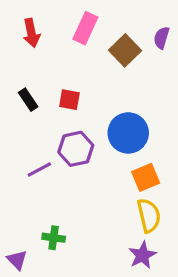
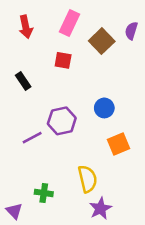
red square: (69, 100) -> (63, 60), moved
blue circle: (128, 133) -> (104, 108), size x0.6
yellow semicircle: (149, 215) -> (88, 179), moved
purple star: (142, 255) -> (100, 208), moved

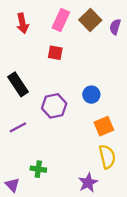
brown square: (102, 41) -> (90, 20), moved
black rectangle: (23, 81) -> (18, 84), moved, size x1.5
purple line: (32, 138) -> (18, 127), moved
yellow semicircle: (88, 179) -> (107, 157), moved

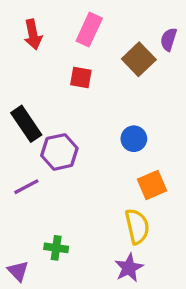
brown square: (90, 20) -> (139, 59), moved
purple hexagon: (54, 106) -> (59, 152), moved
yellow semicircle: (107, 157) -> (137, 226), moved

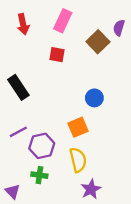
purple hexagon: (59, 152) -> (42, 146), moved
orange square: (152, 185) -> (78, 127), moved
yellow semicircle: (137, 226) -> (78, 160), moved

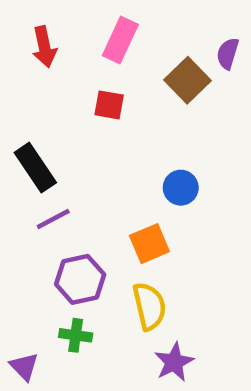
purple line: (18, 132) -> (53, 219), moved

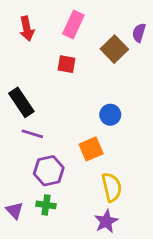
purple line: (53, 219) -> (32, 134), turned 45
yellow semicircle: (149, 306) -> (112, 187), moved
purple triangle: (24, 367) -> (15, 210), moved

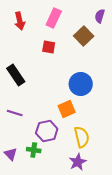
purple semicircle: (139, 33) -> (100, 16), moved
blue circle: (110, 115) -> (81, 84), size x1.5
purple line: (32, 134) -> (15, 113), moved
purple hexagon: (49, 171) -> (47, 131), moved

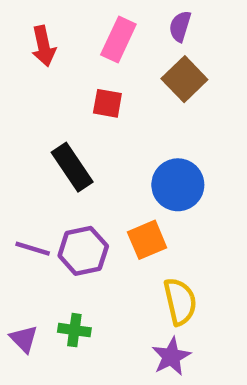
purple semicircle: (100, 16) -> (180, 26), moved
black rectangle: (16, 75) -> (72, 167), moved
purple hexagon: (47, 131) -> (83, 251), moved

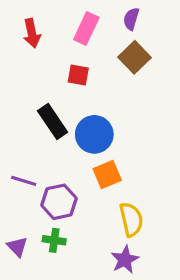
blue circle: (178, 185) -> (94, 134), moved
purple hexagon: (83, 251) -> (59, 202), moved

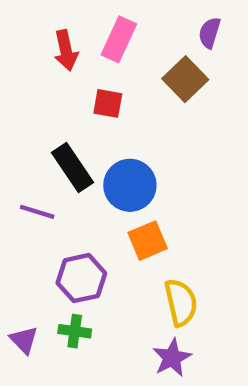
purple semicircle: (131, 19) -> (210, 33), moved
red arrow: (32, 33) -> (66, 50), moved
purple line: (24, 181) -> (37, 212), moved

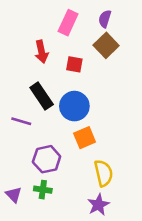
purple semicircle: (210, 33) -> (105, 19), moved
red arrow: (66, 50) -> (42, 52), moved
red square: (108, 103) -> (74, 64), moved

